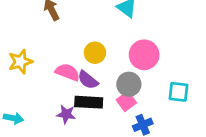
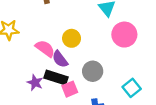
pink circle: (144, 55) -> (124, 35), moved
cyan square: (179, 92) -> (132, 88), turned 30
pink square: (126, 101) -> (70, 89), moved

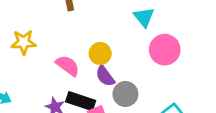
purple semicircle: (60, 59) -> (105, 76), moved

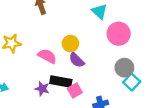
gray circle: (125, 94) -> (124, 68), moved

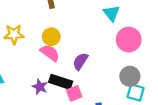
yellow circle: (70, 44) -> (51, 37), moved
purple semicircle: (77, 60) -> (80, 61), turned 70
cyan square: (132, 82) -> (136, 92), turned -35

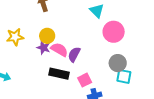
pink semicircle: (50, 53) -> (59, 50), moved
purple star: (40, 87) -> (43, 48), moved
pink square: (74, 93) -> (85, 80), moved

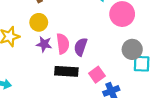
yellow circle: (47, 36) -> (39, 22), moved
pink semicircle: (59, 50) -> (63, 44), turned 60

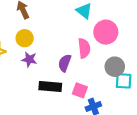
pink semicircle: (63, 44) -> (84, 48), moved
pink square: (97, 75) -> (80, 90), turned -35

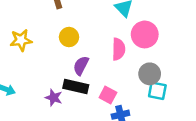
yellow circle: (25, 38) -> (69, 37), moved
purple star: (29, 59) -> (54, 98), moved
purple semicircle: (65, 63) -> (81, 65), moved

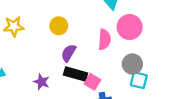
black rectangle: (76, 87) -> (76, 74), moved

